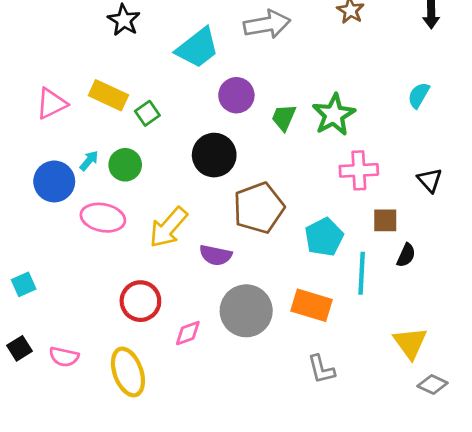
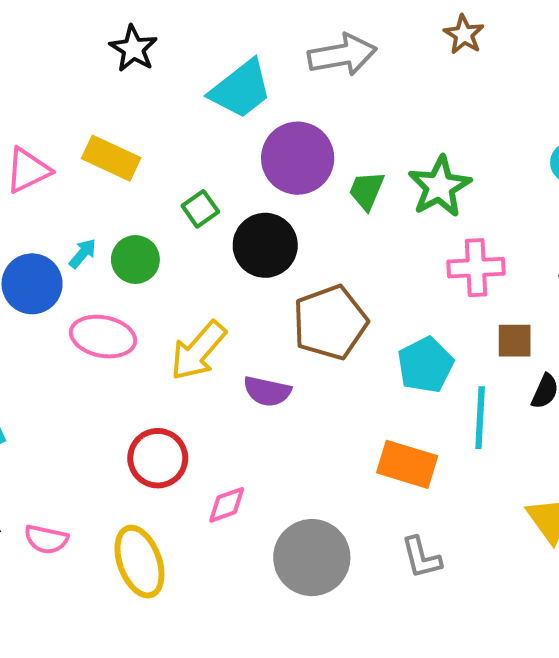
purple circle: (236, 95) -> (298, 158), size x1.4
green square: (147, 113) -> (200, 209), moved
gray circle: (246, 311) -> (312, 558), moved

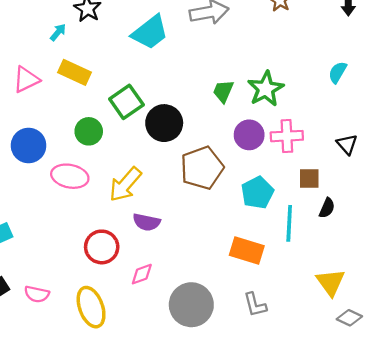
purple circle: (298, 158) -> (249, 135), moved, size x0.7
green square: (200, 209) -> (126, 102), size x1.6
cyan arrow: (83, 253) -> (58, 32), moved
purple semicircle: (267, 391) -> (146, 222), moved

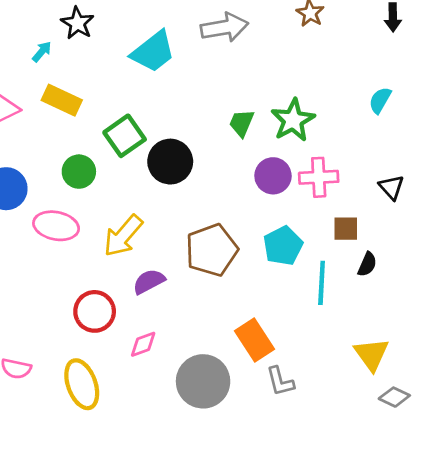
brown pentagon: (202, 168) -> (212, 250), moved
purple semicircle: (146, 222) -> (149, 281), turned 140
orange rectangle: (247, 250) -> (254, 340), moved, turned 40

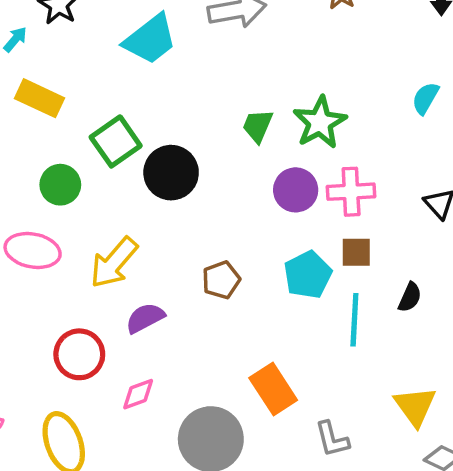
brown square: (346, 229) -> (356, 252), moved
brown pentagon: (212, 250) -> (221, 280), size x0.6
gray L-shape: (280, 381) -> (332, 439), moved

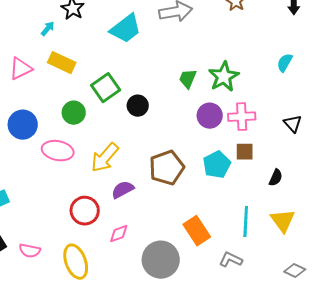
black circle: (171, 173) -> (138, 106), size x0.7
brown pentagon: (221, 280) -> (167, 168), size x1.6
cyan line: (354, 320) -> (246, 222), moved
yellow triangle: (415, 406) -> (283, 221), moved
gray L-shape: (332, 439) -> (231, 260), turned 130

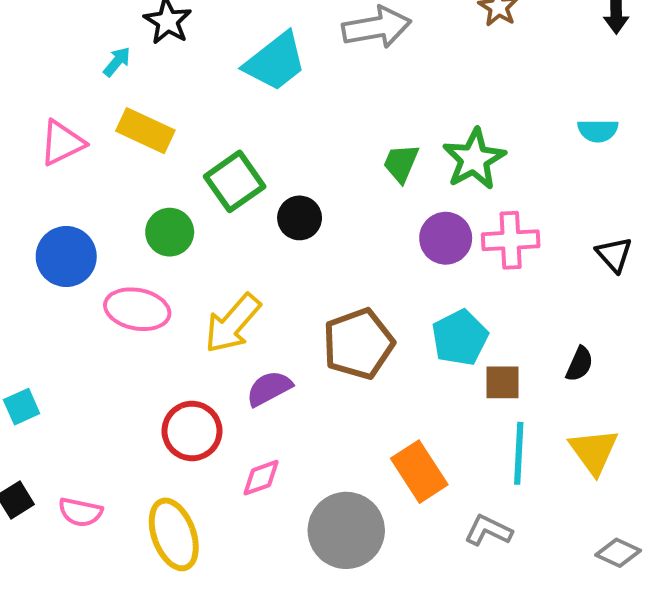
cyan semicircle: (285, 63) -> (598, 131), turned -120
brown square: (245, 152) -> (502, 382), moved

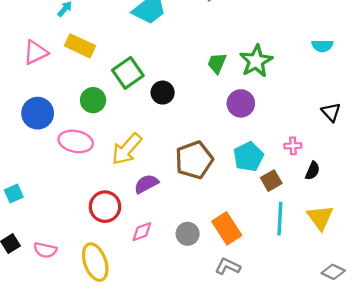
pink cross: (511, 240) -> (293, 146), moved, size x0.6
brown square: (502, 382) -> (271, 181), turned -30
gray circle: (346, 530) -> (188, 234), moved, size x0.6
gray L-shape: (488, 530) -> (228, 266), moved

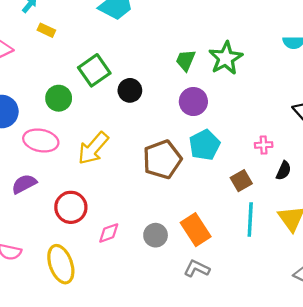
yellow rectangle: (80, 46) -> (46, 30), moved, size x0.6
purple circle: (241, 103) -> (193, 102), moved
cyan pentagon: (248, 157) -> (205, 145), moved
purple semicircle: (146, 184) -> (24, 184), moved

